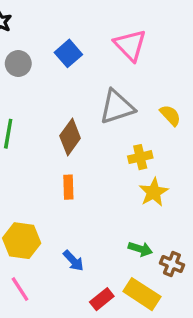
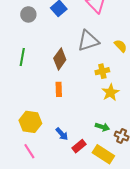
red rectangle: (102, 299) -> (79, 146), moved

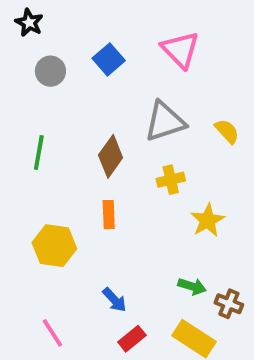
yellow cross: (102, 71) -> (171, 180), moved
yellow hexagon: (30, 122) -> (54, 246), moved
red rectangle: (79, 146) -> (132, 339), moved

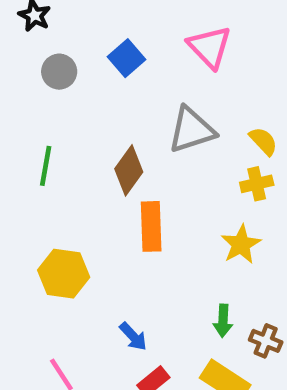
yellow cross: (171, 180) -> (257, 184), moved
orange rectangle: (109, 215) -> (151, 226), moved, size x1.5
green arrow: (192, 286) -> (223, 321), turned 76

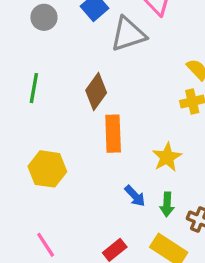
gray triangle: (192, 130) -> (128, 34), moved
yellow star: (241, 244) -> (167, 157), moved
blue arrow: (133, 336) -> (135, 196), moved

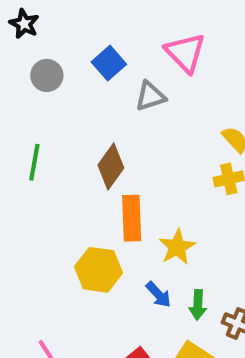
gray triangle: (128, 34) -> (150, 96), size x0.7
yellow star: (167, 157) -> (177, 247), moved
yellow hexagon: (47, 169) -> (99, 270), moved

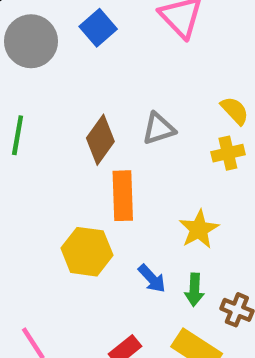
gray circle: (47, 75) -> (31, 41), size x1.5
gray triangle: (150, 96) -> (159, 129), moved
yellow star: (177, 247) -> (199, 229), moved

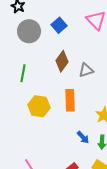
brown diamond: (100, 140) -> (62, 61), moved
yellow hexagon: (87, 252) -> (39, 106), moved

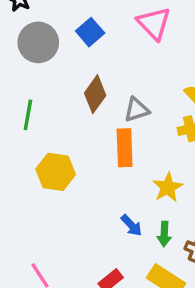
orange rectangle: (70, 100) -> (125, 148), moved

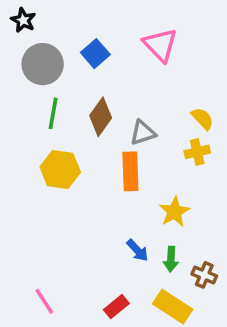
green line: (28, 115) -> (53, 113), moved
yellow hexagon: (56, 172) -> (60, 170), moved

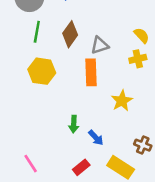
blue arrow: (137, 250) -> (96, 138), moved
green arrow: (171, 259) -> (74, 124), moved

